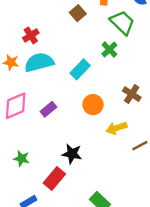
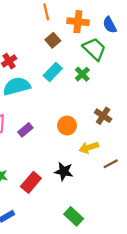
cyan rectangle: (80, 69) -> (53, 72), moved
black star: (72, 154) -> (64, 171), moved
red rectangle: (54, 178) -> (31, 182), moved

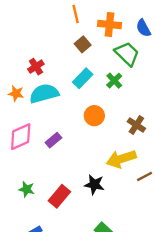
orange circle: (67, 126) -> (94, 116), moved
yellow arrow: (89, 147) -> (121, 159), size x1.4

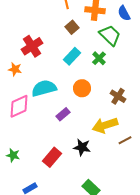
red cross: (36, 67) -> (32, 46), size x1.5
cyan semicircle: (44, 93) -> (44, 88), moved
purple rectangle: (53, 140) -> (63, 114), moved
green star: (27, 189) -> (13, 155), moved

